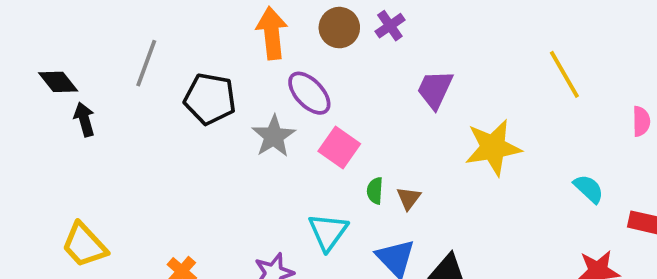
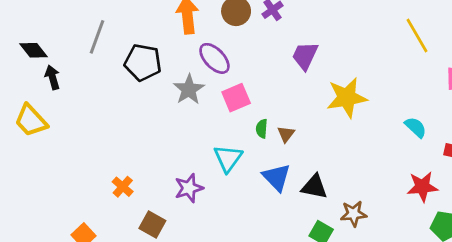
yellow line: (564, 74) -> (417, 35), moved
pink square: (339, 148) -> (236, 98), turned 32
yellow trapezoid: (84, 245) -> (31, 121), moved

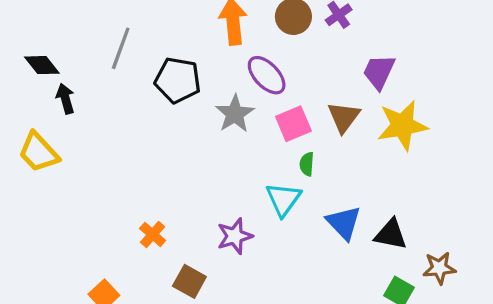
yellow star: (347, 98) -> (402, 125), moved
green semicircle: (262, 129) -> (307, 164), moved
brown triangle: (286, 134) -> (344, 117), moved, size x1.5

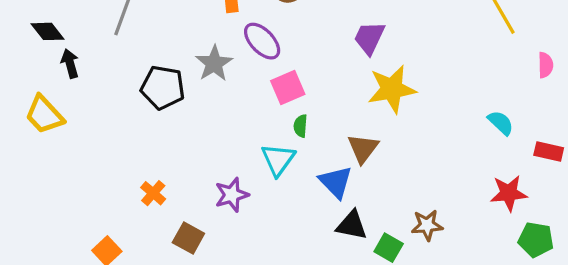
black pentagon: (178, 80) -> (163, 87), moved
gray star: (235, 114) -> (214, 63), moved
brown triangle: (344, 117) -> (363, 148), moved
black triangle: (391, 234) -> (352, 225), moved

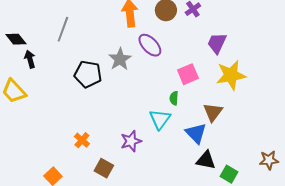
pink square: (288, 87) -> (188, 74), moved
brown star: (427, 225) -> (269, 160), moved

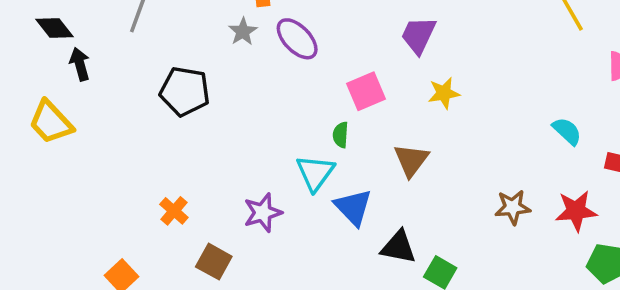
gray star: (120, 59) -> (243, 32), moved, size x0.7
yellow star: (231, 75) -> (444, 93), size x0.6
blue triangle: (196, 133) -> (353, 207), moved
brown star: (269, 160) -> (513, 207), moved

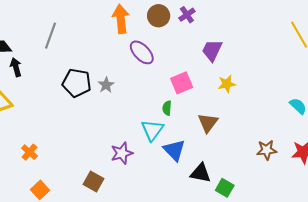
gray star: (243, 32) -> (106, 85), moved
orange cross: (174, 211) -> (30, 152), moved

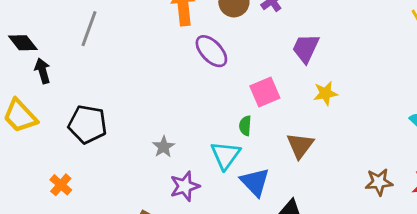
black pentagon: (77, 83) -> (88, 124), moved
gray star: (106, 85) -> (164, 147), moved

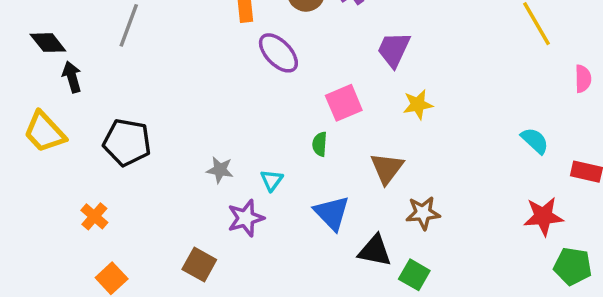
gray star: (164, 147) -> (220, 170), turned -30
cyan triangle: (225, 155) -> (272, 180), moved, size x0.6
brown star: (379, 182) -> (423, 213), moved

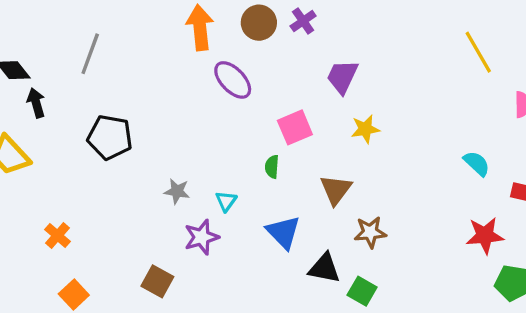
black pentagon: (127, 142) -> (110, 137), moved

